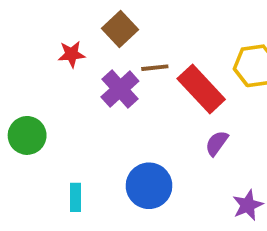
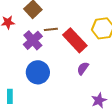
blue circle: (149, 186) -> (38, 72), moved

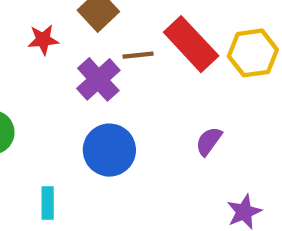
red rectangle: (75, 40) -> (191, 44), moved

